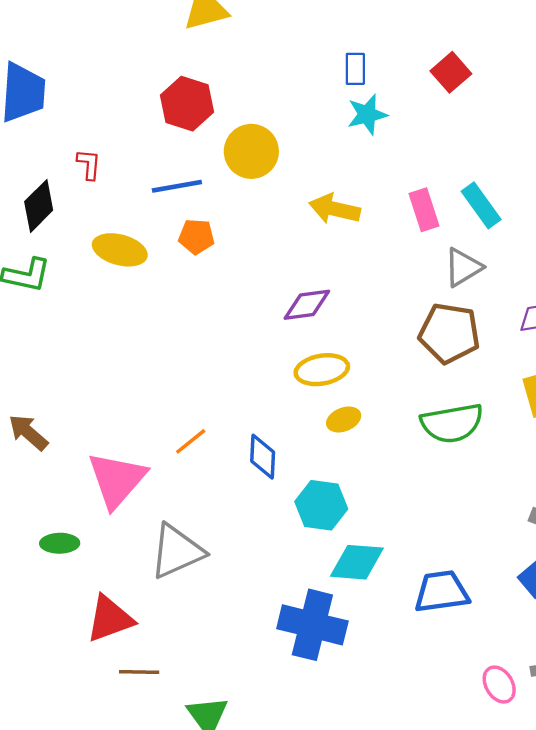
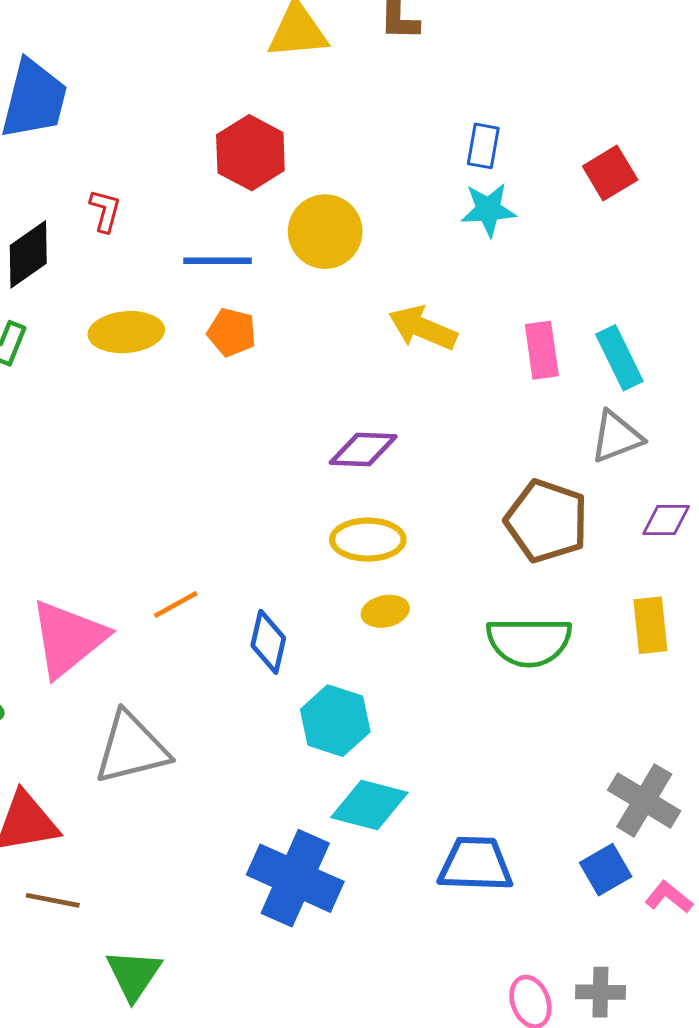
yellow ellipse: (120, 250) -> (126, 332), turned -30
gray triangle: (463, 267) -> (616, 437), moved

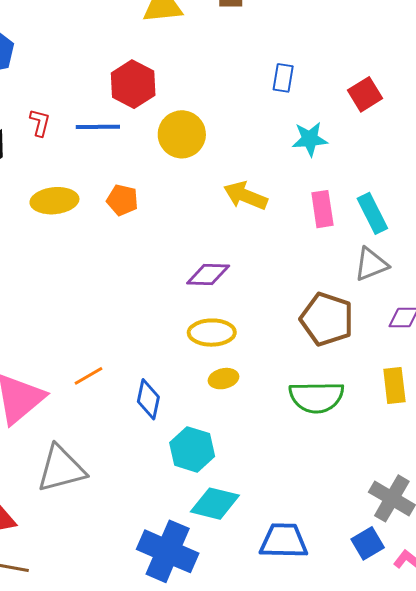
cyan star: (488, 210) -> (310, 139), moved
blue line: (218, 261) -> (98, 127), moved

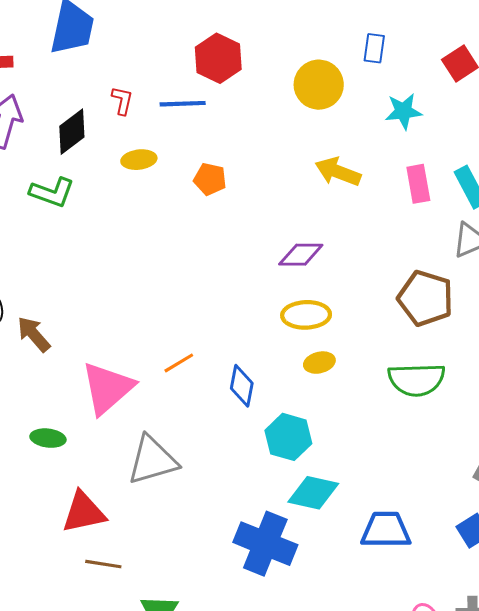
yellow circle: (182, 134) -> (319, 85), moved
yellow ellipse: (54, 201) -> (139, 160), moved, size x0.7

